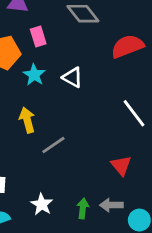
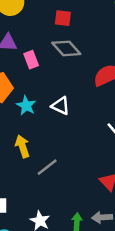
pink rectangle: (38, 37) -> (31, 60), moved

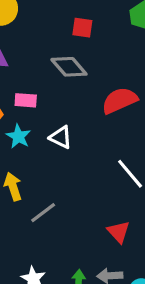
red square: (63, 18) -> (82, 28), moved
pink rectangle: (31, 60) -> (26, 100), moved, turned -66

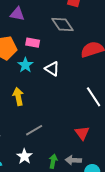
gray line: (43, 213) -> (34, 130), moved

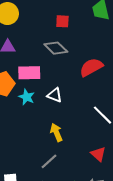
pink rectangle: (33, 43) -> (29, 73), size x1.5
yellow arrow: (18, 96) -> (56, 132), moved

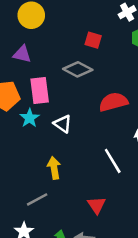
gray diamond: (56, 48) -> (78, 69), turned -30
pink rectangle: (29, 73) -> (40, 90), turned 70

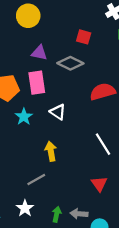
purple triangle: (22, 54) -> (39, 53), moved
cyan star: (30, 118) -> (24, 117), moved
red triangle: (97, 205) -> (99, 184), moved

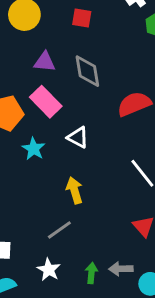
red square: (84, 37) -> (82, 18), moved
gray diamond: (70, 63) -> (87, 71), turned 60
pink rectangle: (37, 83) -> (46, 102), turned -30

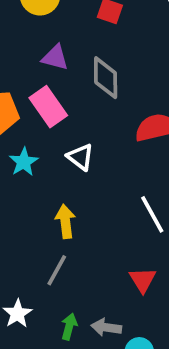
gray line: (59, 230) -> (57, 270), moved, turned -35

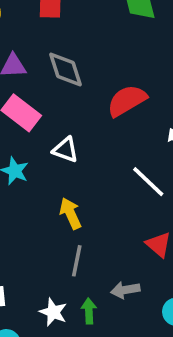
green arrow: (69, 326) -> (89, 311), moved
gray arrow: (106, 327) -> (125, 290), moved

